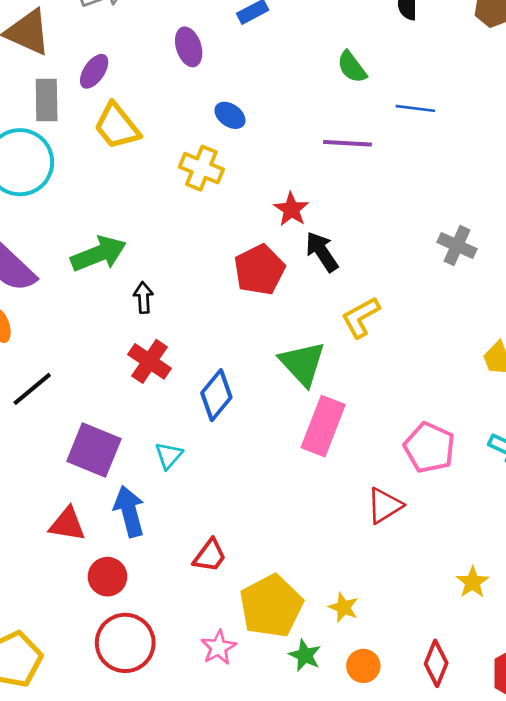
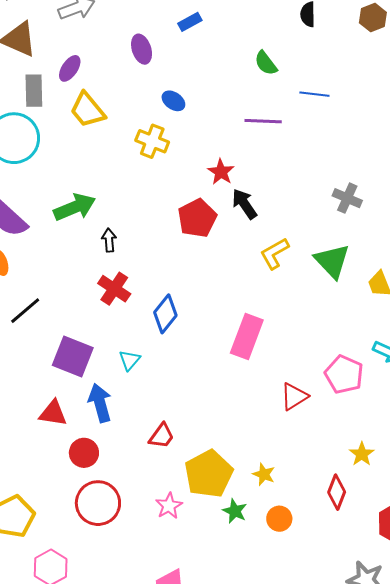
green triangle: (302, 363) -> (332, 261), moved
pink pentagon: (429, 448) -> (344, 374), moved
red diamond: (436, 663) -> (337, 492), moved

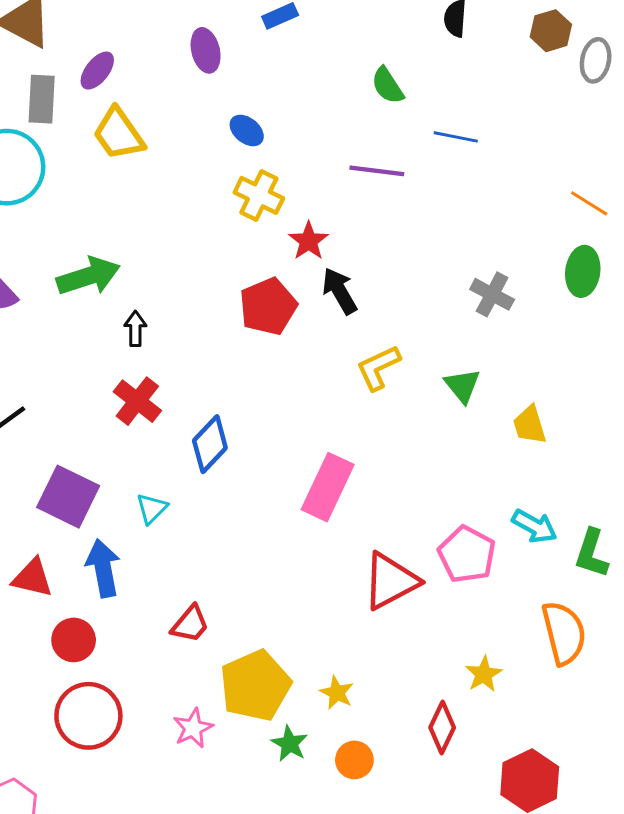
yellow cross: (152, 141) -> (259, 195), moved
green triangle: (332, 261) -> (462, 386), size x0.7
red triangle: (294, 396) -> (391, 581), size x1.4

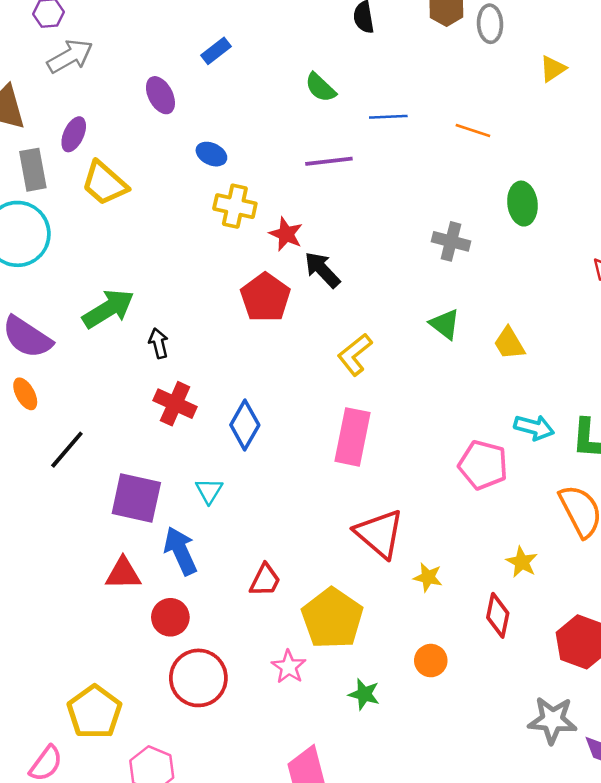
orange line: (589, 203) -> (473, 130), moved
yellow L-shape: (378, 368) -> (355, 354), moved
red triangle: (391, 581) -> (379, 534), moved, turned -38
yellow star: (337, 693) -> (428, 577), moved
green star: (290, 744) -> (364, 694), moved

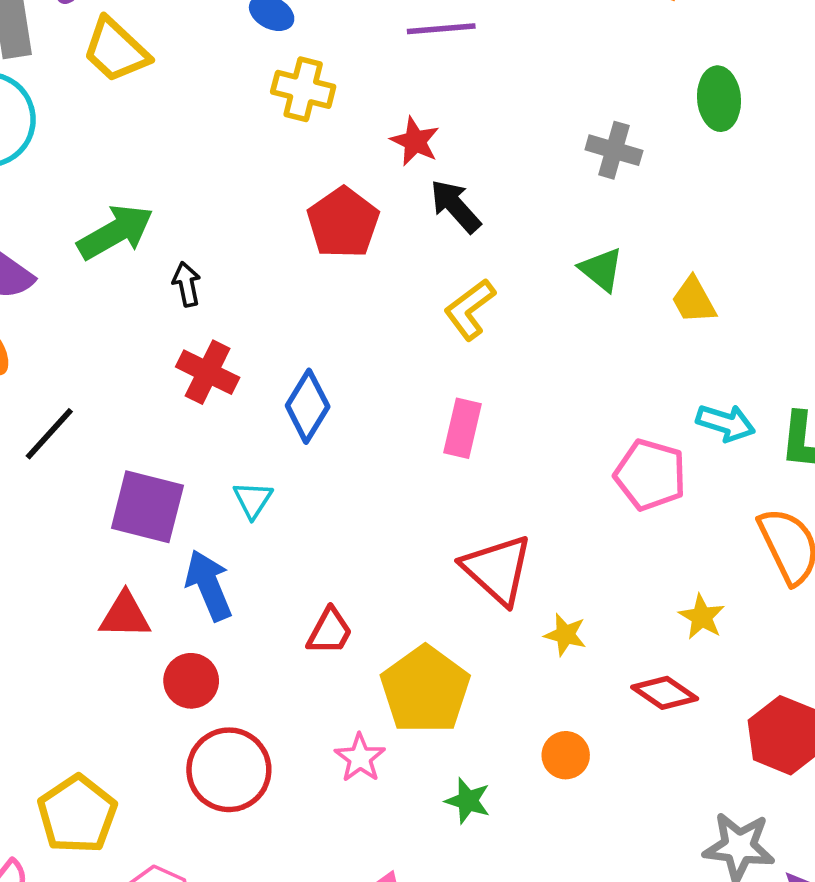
red star: (286, 234) -> (415, 141), moved
black arrow: (322, 270) -> (455, 206), moved
pink rectangle: (352, 437) -> (463, 428), size x0.7
red diamond: (498, 615) -> (665, 693), turned -69

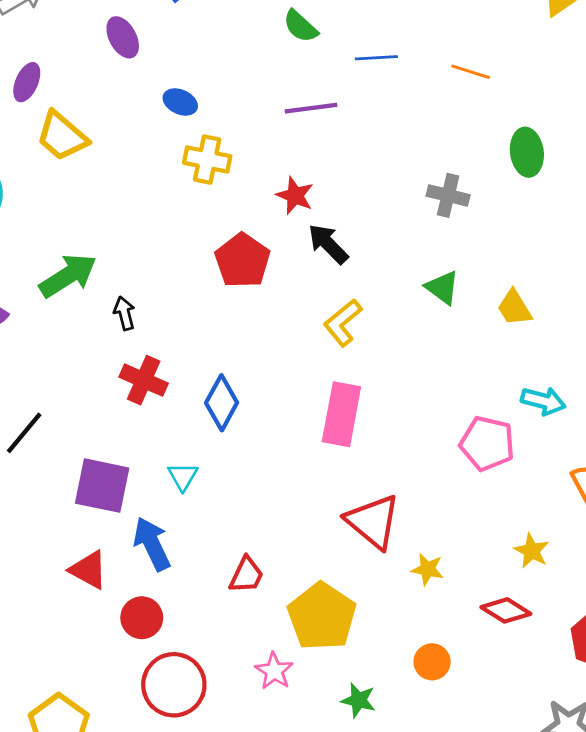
pink rectangle: (463, 428) -> (341, 414), size x1.4
red triangle: (125, 615) -> (89, 570), turned 30

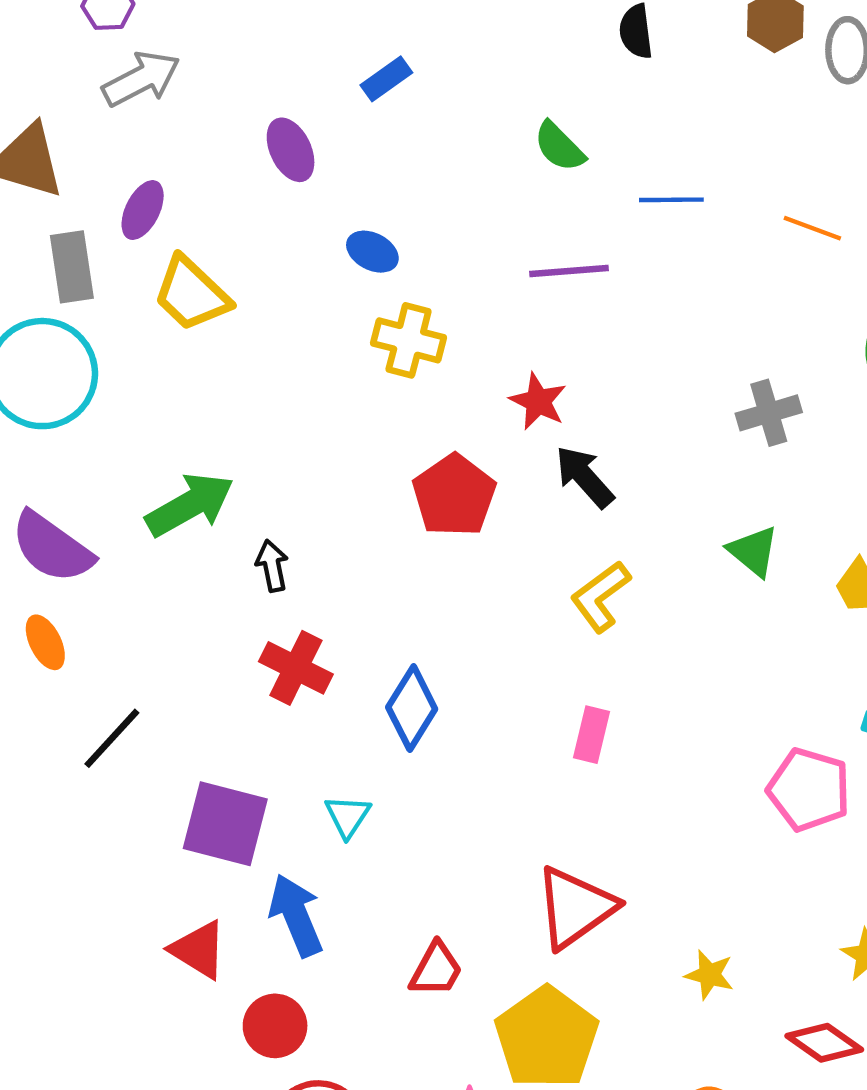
gray cross: (448, 195) -> (769, 413), turned -33
pink rectangle: (341, 414) -> (591, 735), size x0.6
red triangle: (373, 521) -> (575, 907), moved, turned 42

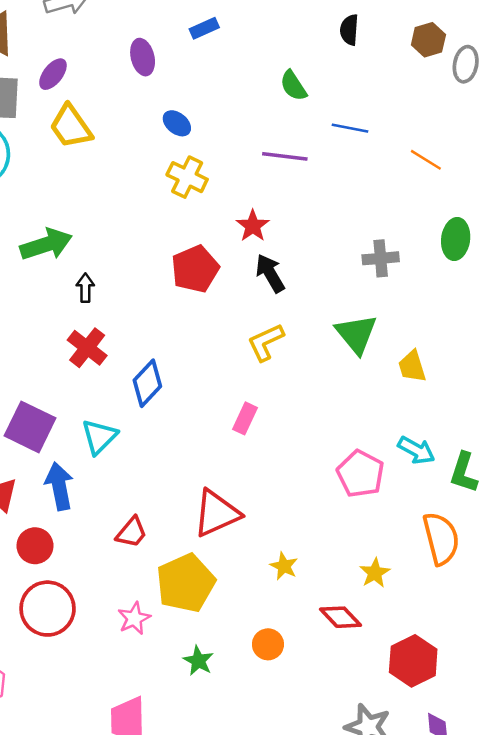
green triangle: (753, 551) -> (356, 334), size x1.4
cyan triangle: (348, 816) -> (99, 437), size x1.4

